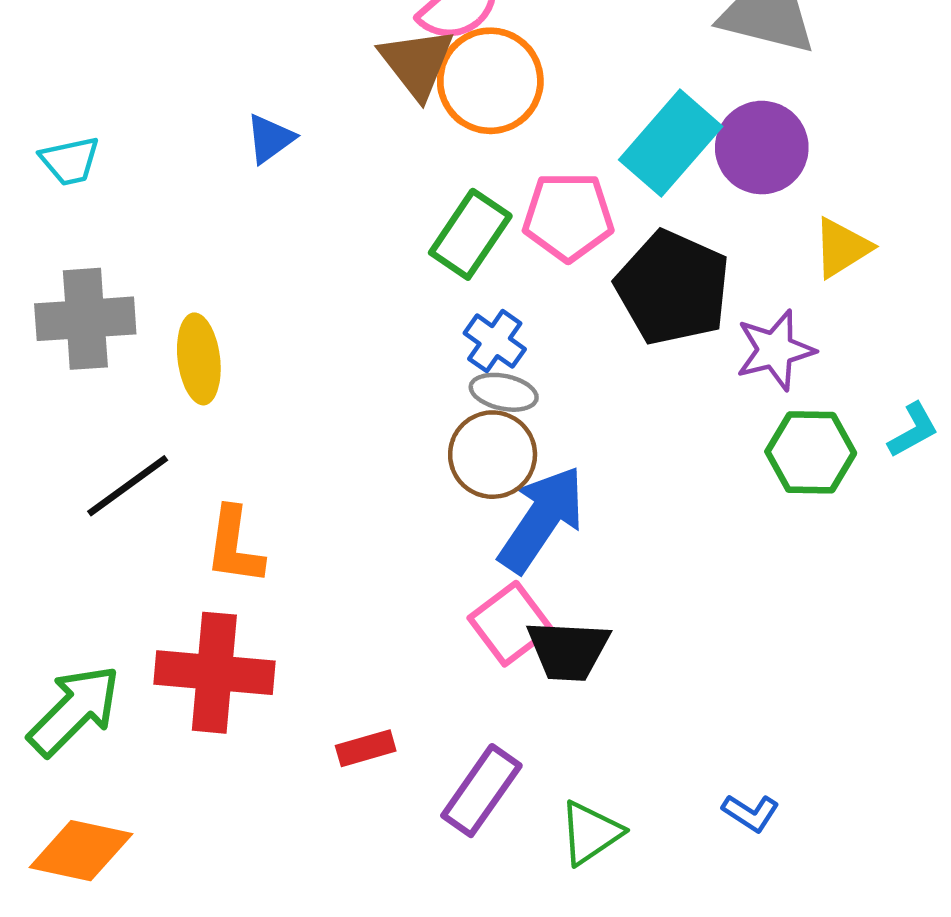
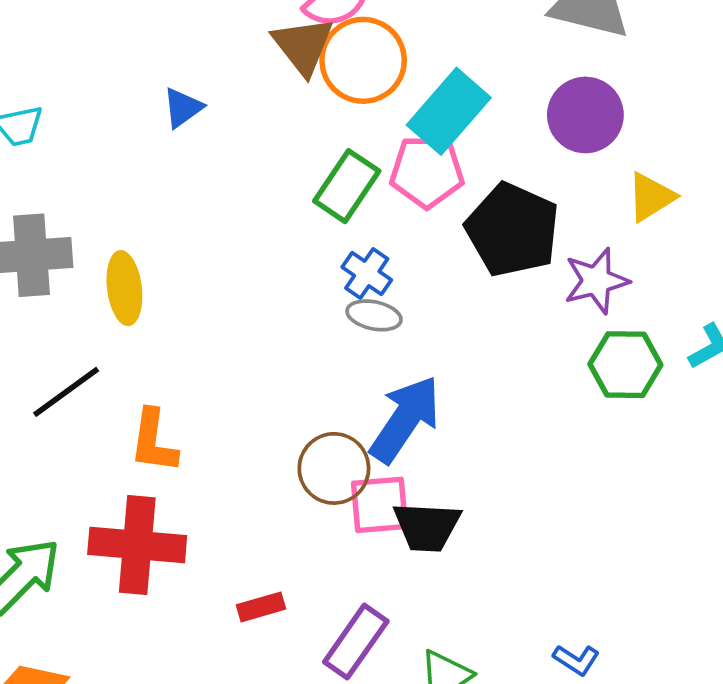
cyan rectangle: (671, 143) -> (449, 111), moved
brown circle: (493, 455) -> (334, 468), moved
pink square: (510, 624) -> (380, 505), turned 32

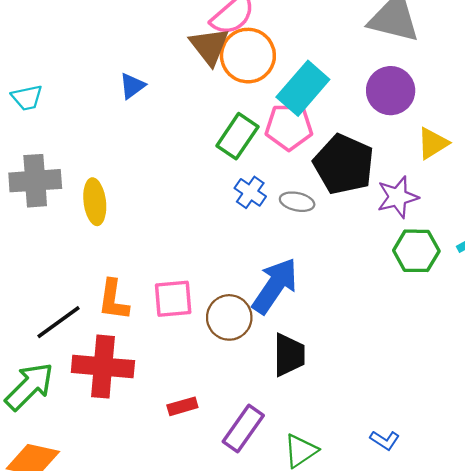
gray ellipse: (374, 315) -> (297, 202), moved
black line: (66, 392) -> (59, 322), moved
pink square: (380, 505) -> (173, 299), moved
black trapezoid: (427, 527) -> (289, 355), turned -93

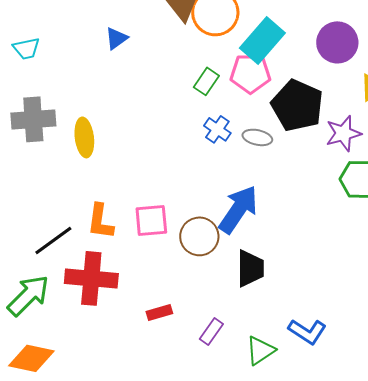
green rectangle: (237, 136) -> (206, 81), size x0.7
purple rectangle: (243, 429) -> (211, 331), size x0.7
blue L-shape: (385, 440) -> (307, 331), moved, size x1.5

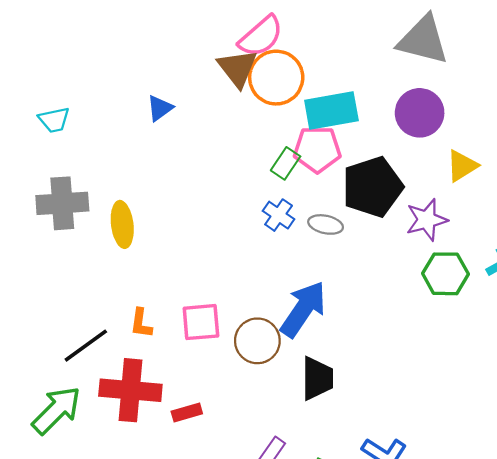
cyan rectangle: (262, 40) -> (331, 110), turned 39
green rectangle: (206, 81) -> (286, 163), moved
black pentagon: (297, 105) -> (373, 187), turned 30
orange L-shape: (100, 221) -> (141, 323), size x0.7
red rectangle: (159, 312) -> (187, 413), moved

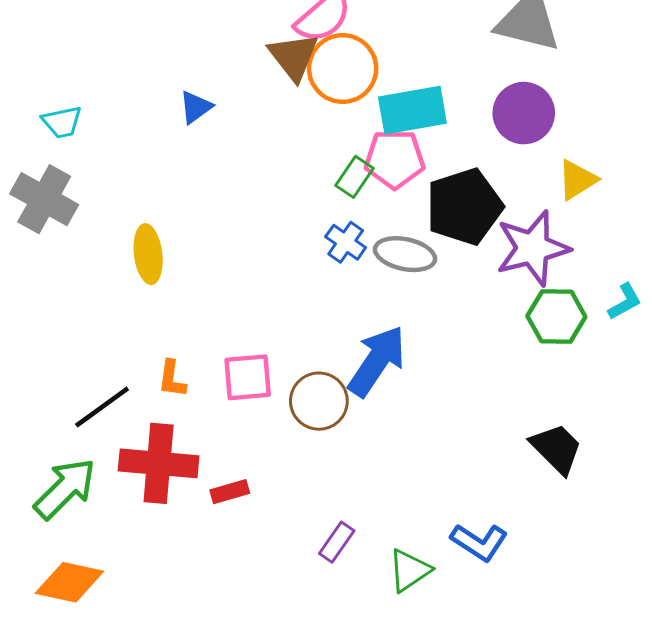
gray cross: (62, 203) -> (44, 199), moved, turned 33
purple star: (427, 220) -> (533, 248), size x1.4
gray ellipse: (326, 224) -> (405, 254), size x1.4
black trapezoid: (317, 378) -> (556, 449), moved, turned -45

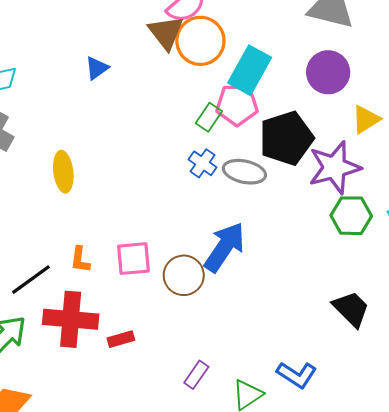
cyan rectangle: (412, 110) -> (250, 70), turned -51

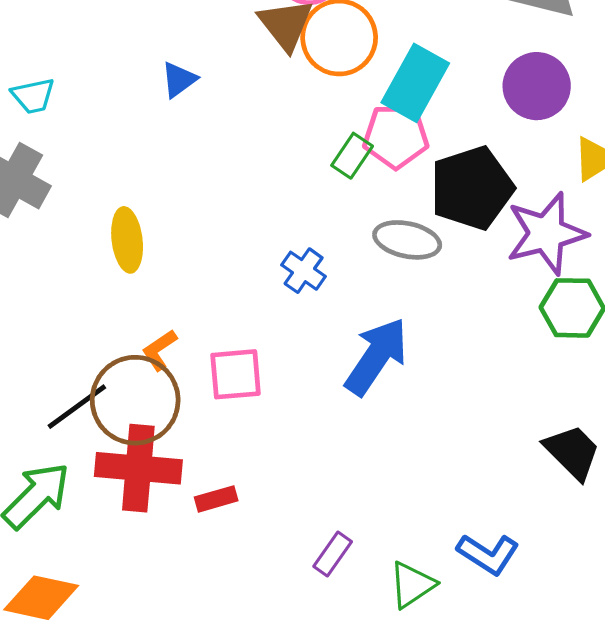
blue cross: (203, 163) -> (304, 271), moved
orange L-shape: (80, 260) -> (159, 350), moved, turned 48
brown circle: (184, 275) -> (135, 400), moved, size x1.4

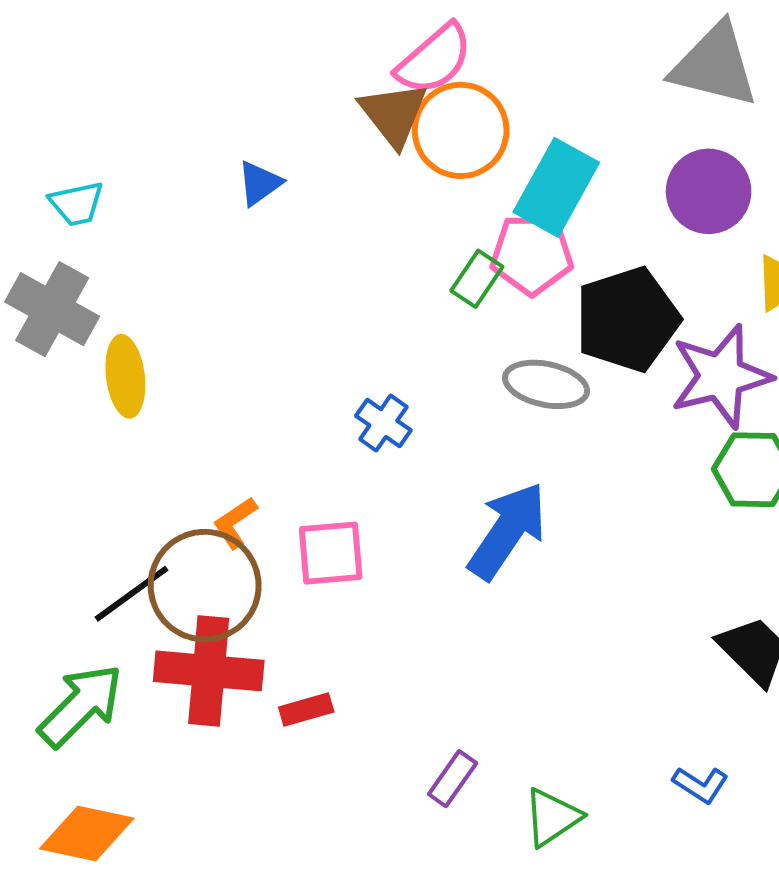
yellow ellipse: (127, 240) -> (125, 376), moved
blue cross: (304, 271) -> (383, 423), moved
blue L-shape: (488, 554) -> (700, 785), moved, size x0.7

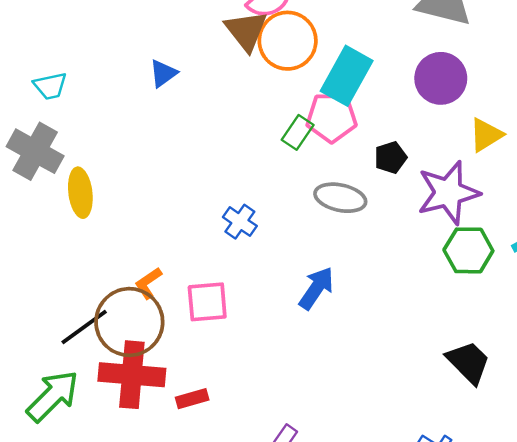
black pentagon: (627, 319) -> (391, 157), size x0.5
blue arrow: (507, 531) -> (316, 288), size x0.7

